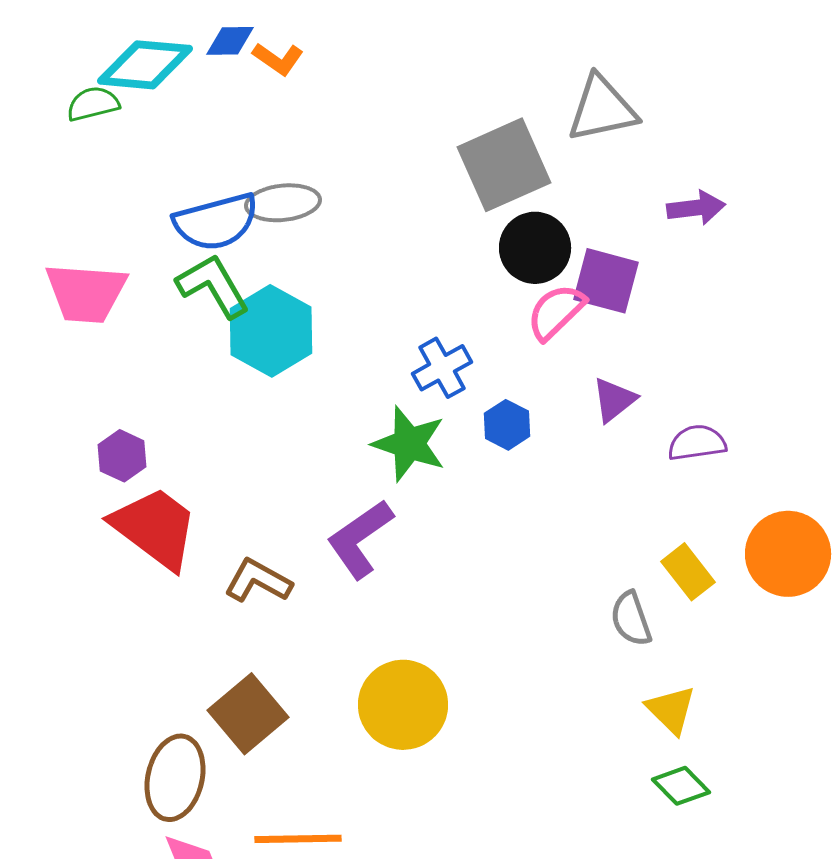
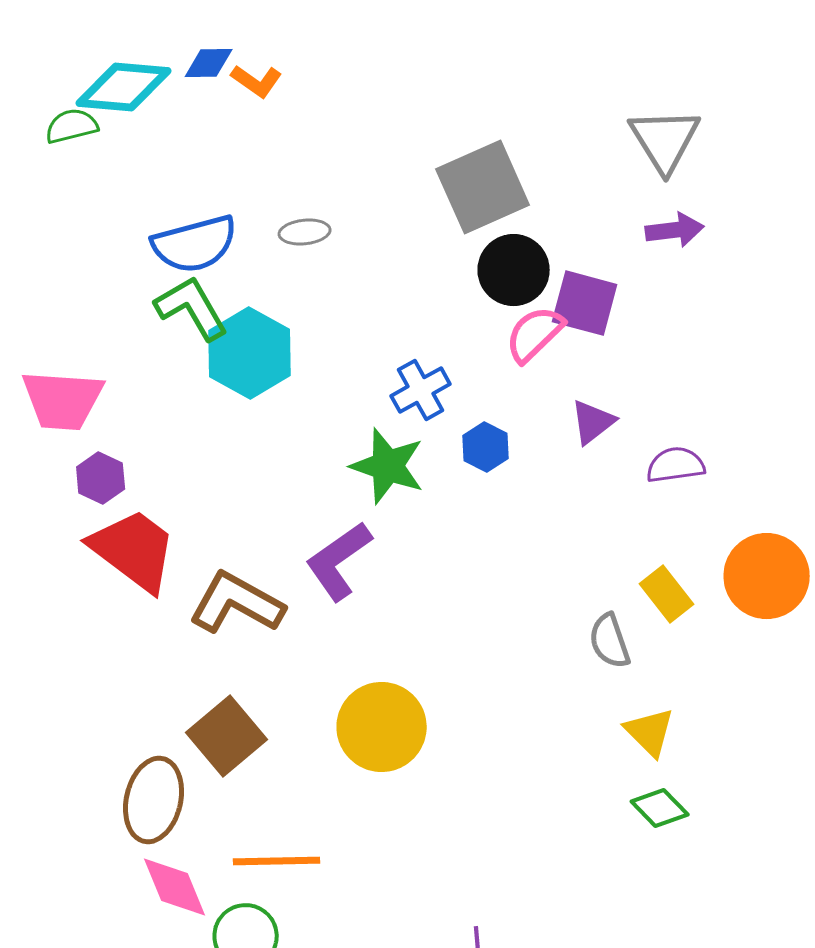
gray triangle: (602, 109) -> (665, 140), moved, turned -50
gray ellipse: (283, 203) -> (305, 232), moved, size x0.7
pink trapezoid: (86, 293) -> (63, 400), moved
brown L-shape: (258, 581) -> (237, 603), size x1.4

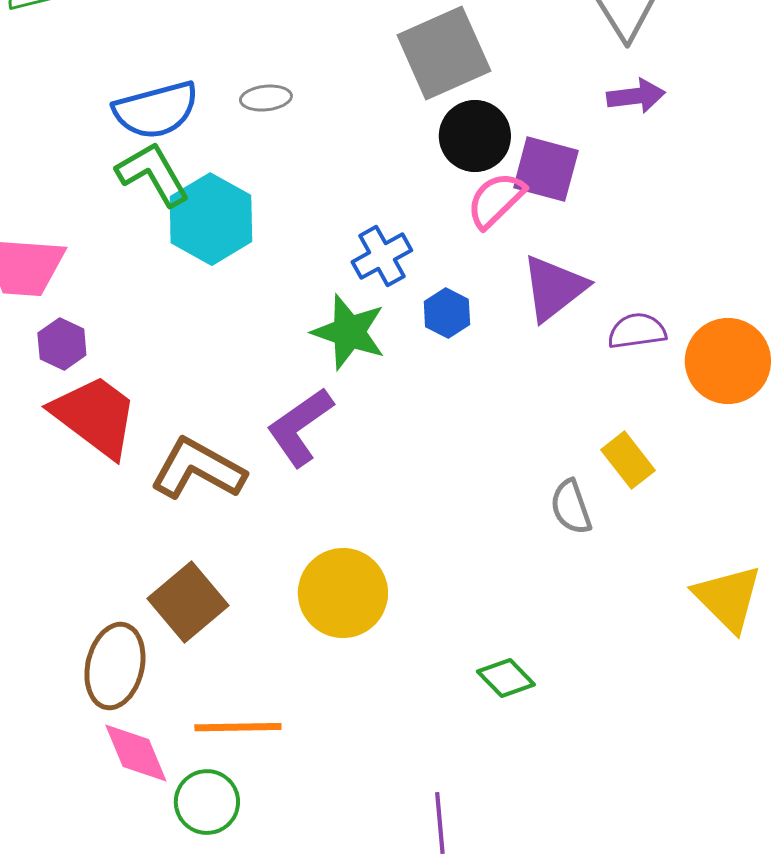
purple triangle: (593, 422) -> (554, 288), size x1.5
orange circle: (767, 576) -> (728, 361), moved
yellow triangle: (650, 732) -> (728, 598), moved, size x1.4
green diamond: (660, 808) -> (506, 678), moved

